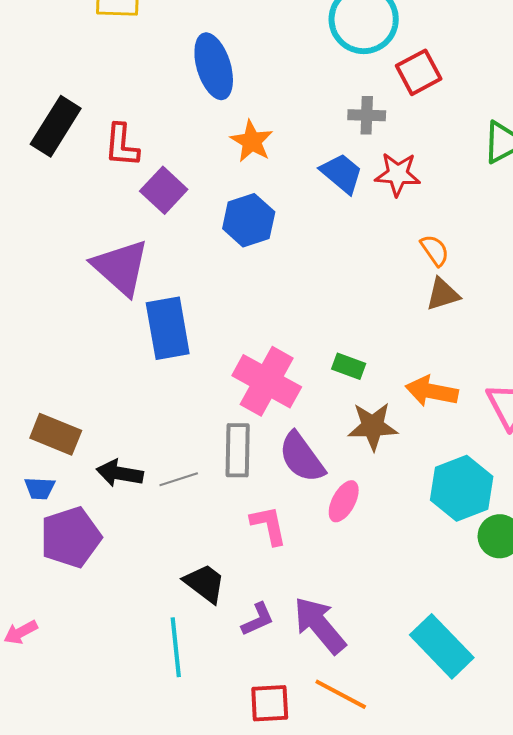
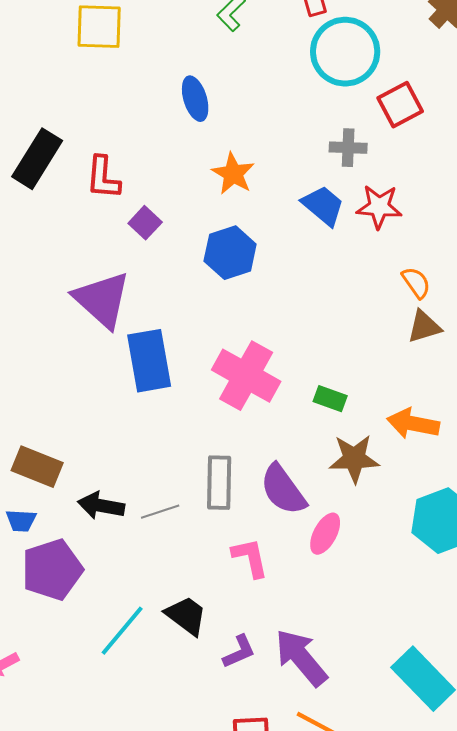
blue ellipse: (214, 66) -> (195, 99), size x0.7
purple square: (164, 190) -> (145, 223), size x0.7
pink cross: (267, 381) -> (246, 376), moved
cyan line: (176, 647) -> (122, 631), moved, turned 46

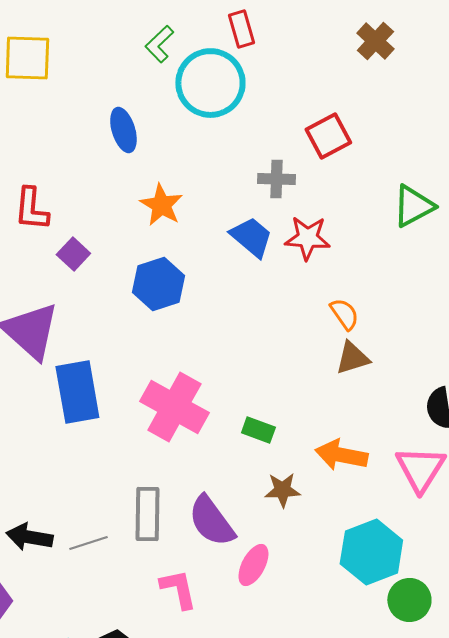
cyan circle: (345, 52) -> (210, 83), moved
brown star: (354, 459) -> (282, 490), size x0.7

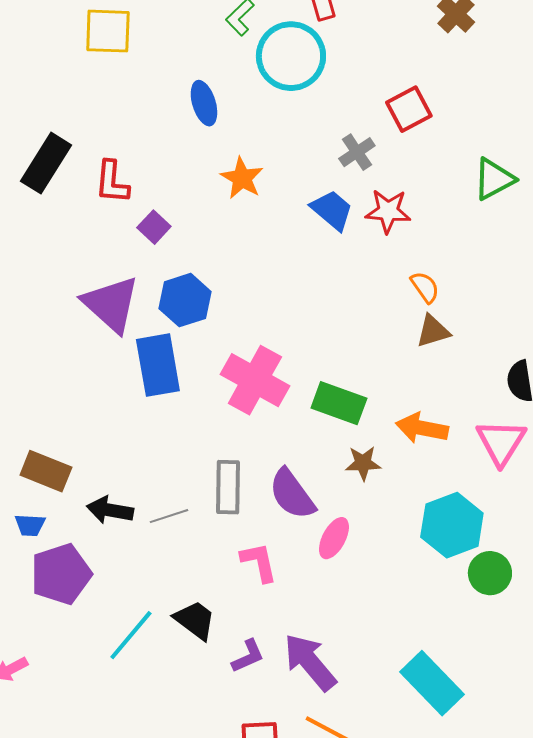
gray cross: (276, 179) -> (357, 152), turned -36
blue hexagon: (158, 284) -> (185, 300), moved
green rectangle: (258, 430) -> (339, 403), size x1.6

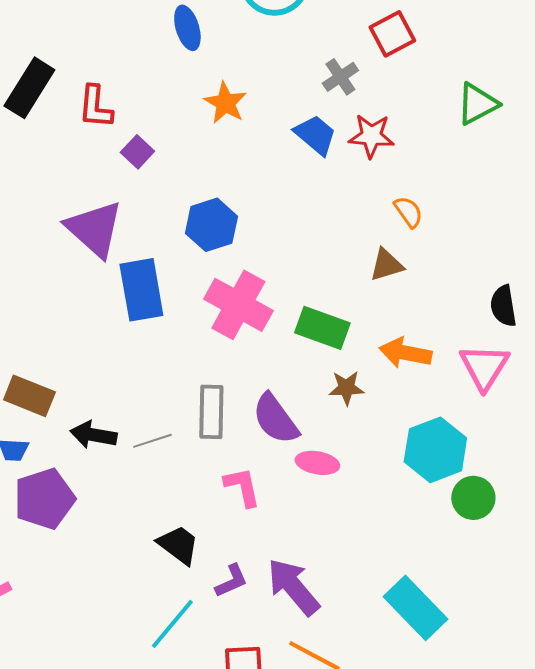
blue hexagon: (185, 300) -> (211, 225), moved
brown triangle: (433, 331) -> (386, 265), moved
pink ellipse: (334, 538) -> (317, 463), turned 72
cyan line: (131, 635) -> (172, 624), moved

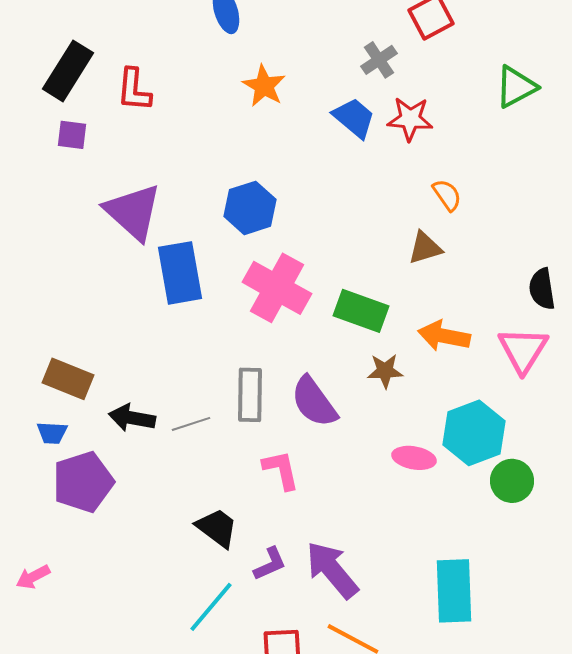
purple square: (137, 152) -> (72, 135), moved, turned -36
pink ellipse: (317, 463) -> (414, 458), moved
cyan rectangle: (415, 608) -> (454, 591), turned 42

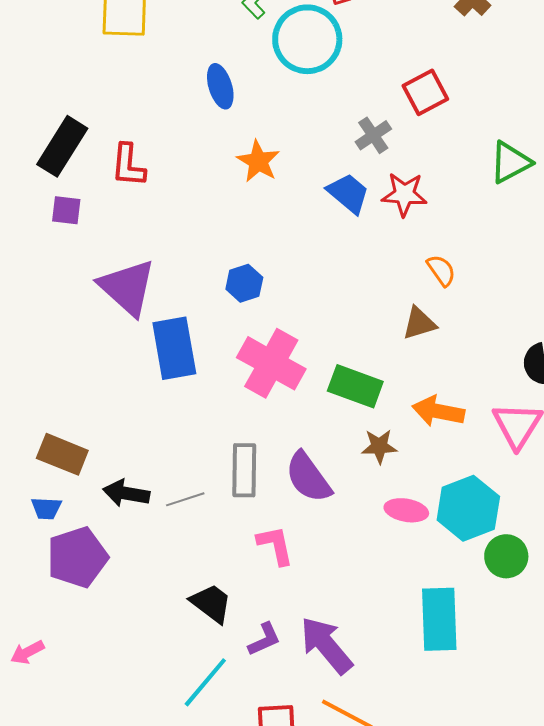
blue hexagon: (250, 208) -> (244, 283), size x0.7
pink ellipse: (414, 458) -> (406, 510), moved
cyan rectangle: (454, 591) -> (439, 619), moved

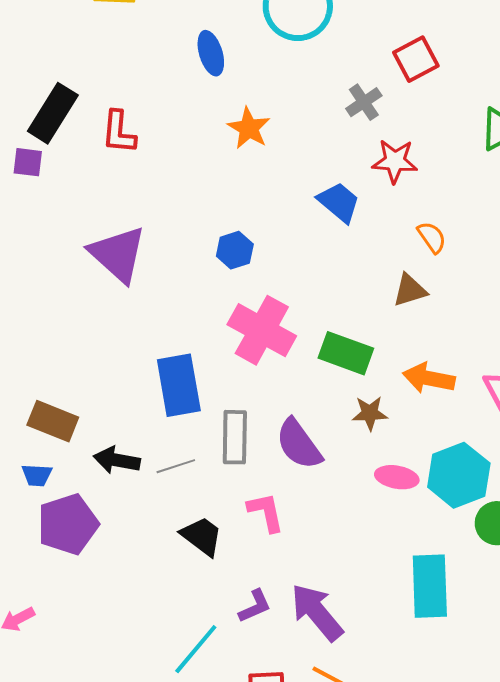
blue trapezoid: (348, 193) -> (339, 202), moved
purple square: (66, 210) -> (28, 162), moved
blue rectangle: (174, 348) -> (179, 385), moved
black trapezoid: (211, 603) -> (202, 536), moved

